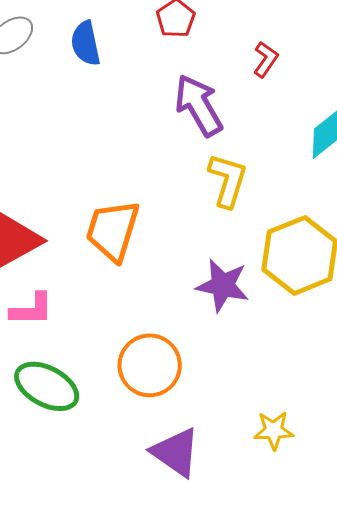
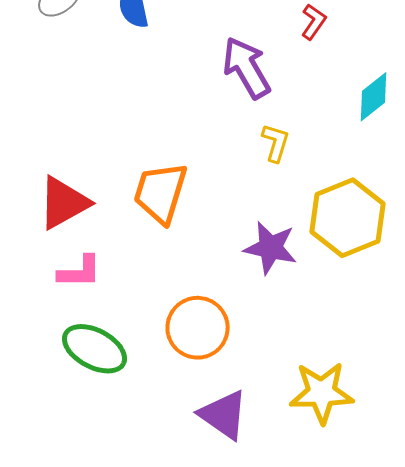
yellow L-shape: (228, 180) -> (276, 143), size x0.7
yellow star: (274, 430) -> (322, 393), size x1.6

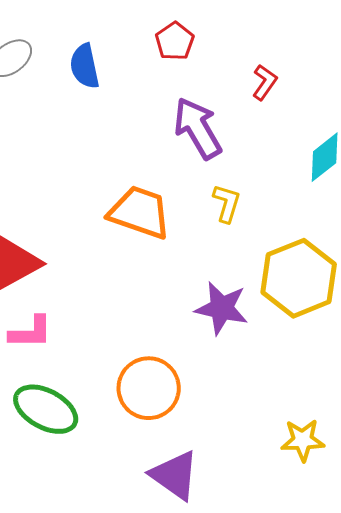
orange trapezoid: (161, 193) -> (140, 212), moved, turned 92
yellow star: (322, 393) -> (303, 440), moved, size x0.7

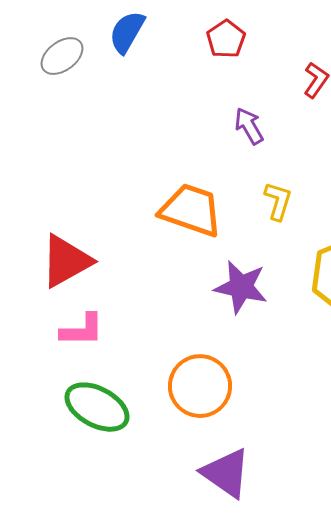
blue semicircle: (85, 66) -> (127, 32), moved, turned 42
purple arrow: (198, 128) -> (249, 126), size x0.6
purple star: (222, 308) -> (241, 287), moved

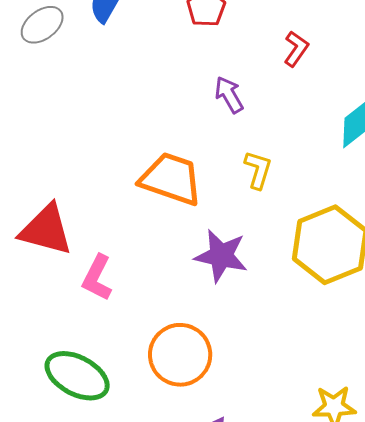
red triangle: (66, 261) -> (46, 230), turned 44
pink L-shape: (82, 330) -> (97, 278), moved, turned 117

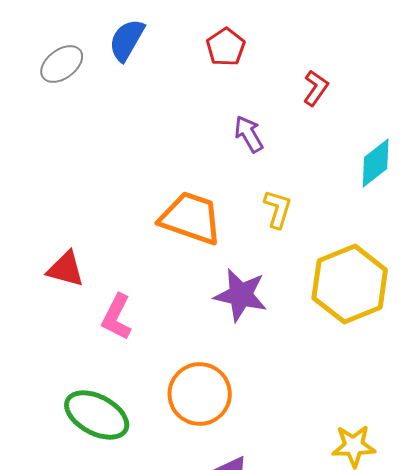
red triangle: (46, 230) -> (66, 269), size x0.7

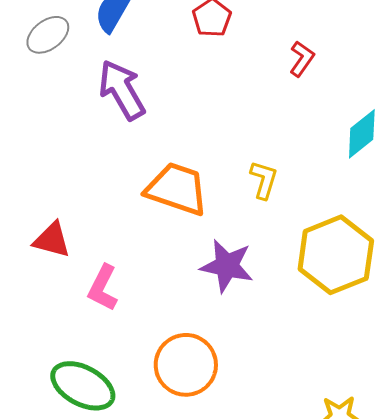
purple arrow: (249, 134) -> (122, 90), moved, size x1.6

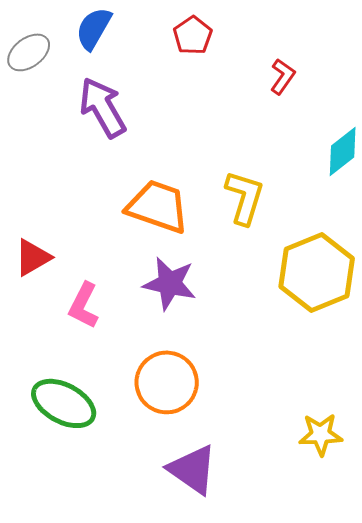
yellow L-shape: (264, 180) -> (245, 197), size x1.4
red triangle: (52, 240) -> (33, 257), turned -45
purple star: (227, 266) -> (170, 283), moved

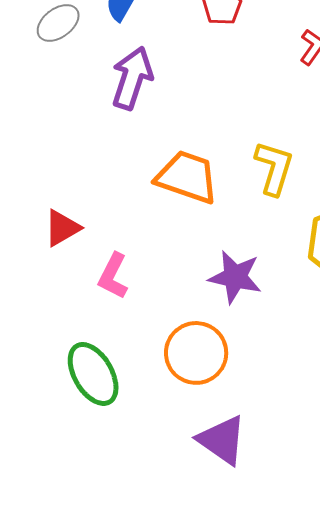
purple arrow: (103, 107) -> (132, 78), turned 48
purple star: (170, 283) -> (235, 277), moved
green ellipse: (64, 403) -> (93, 374), turned 32

